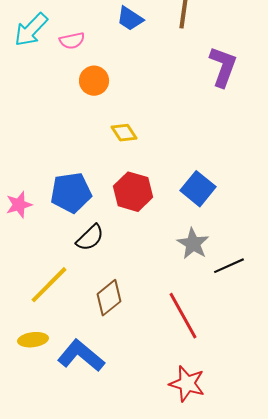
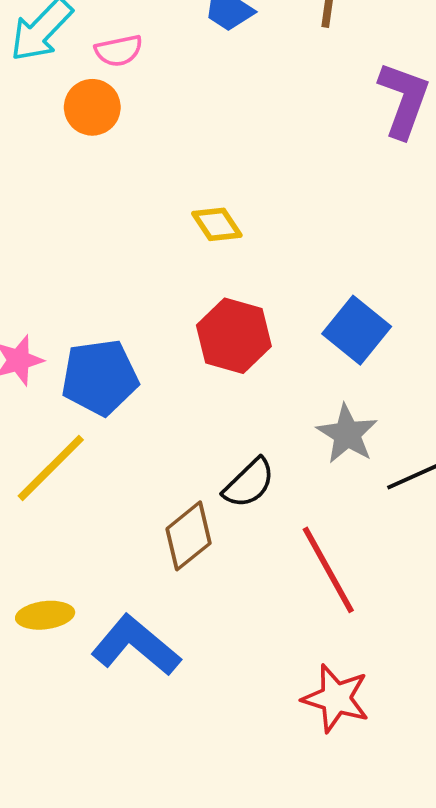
orange circle: (94, 81) -> (92, 107), moved
blue pentagon: (71, 193) -> (100, 377), moved
black semicircle: (90, 238) -> (249, 483), moved
yellow line: (49, 285) -> (51, 468), moved

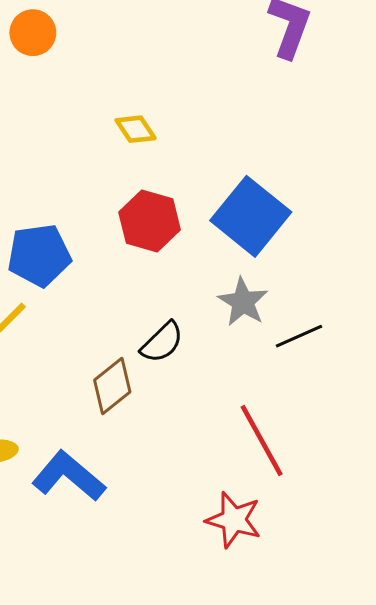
blue square: (357, 330) -> (251, 216), size x1.4
red line: (328, 570) -> (262, 440), moved

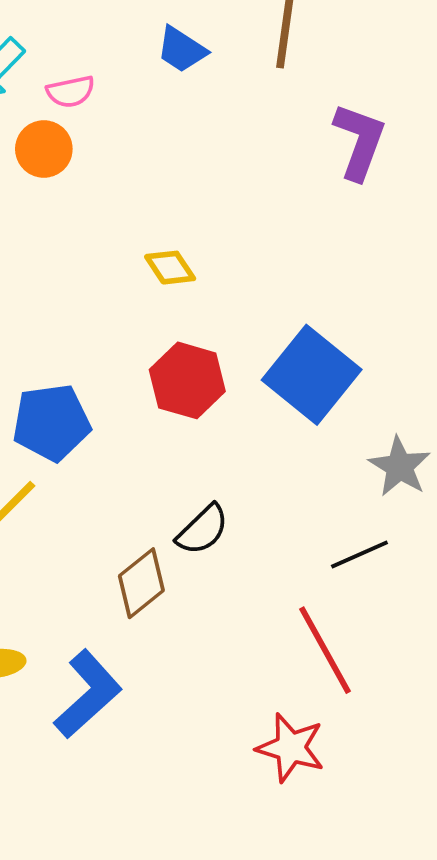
gray star: (243, 302) -> (400, 467), moved
black line: (299, 336) -> (359, 555), moved
blue L-shape: (69, 476) -> (88, 694), turned 98

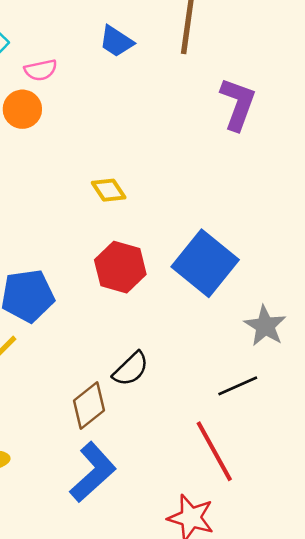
blue L-shape: (88, 694) -> (93, 472), moved

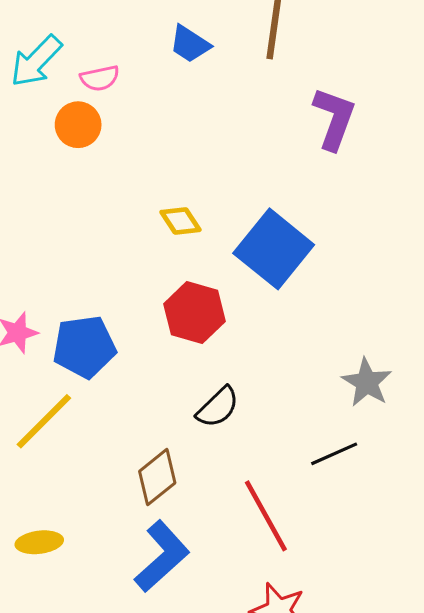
blue square: (205, 263) -> (274, 249), moved
black semicircle: (131, 369) -> (218, 407), moved
red line: (214, 451) -> (266, 516), moved

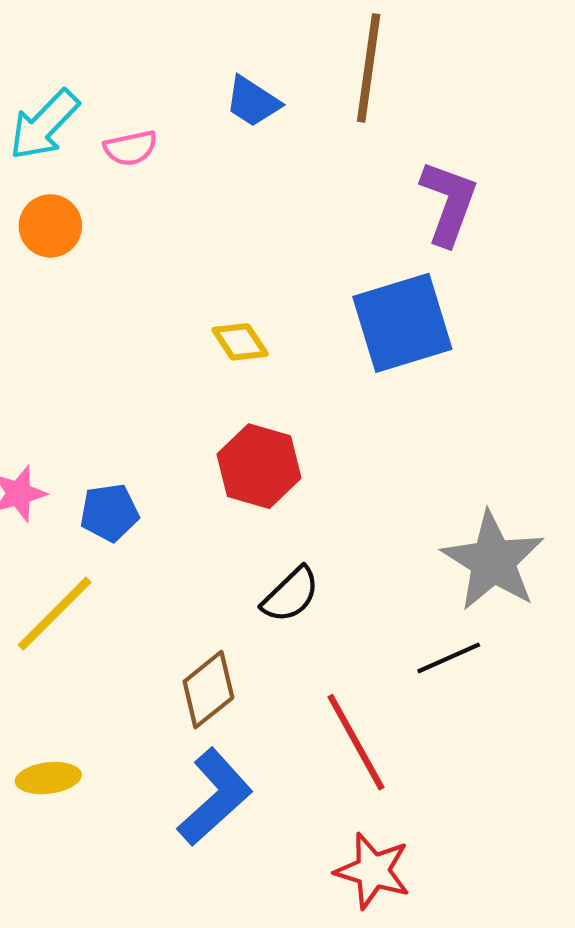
orange circle: (78, 125) -> (50, 226), moved
blue square: (274, 249) -> (402, 323), moved, turned 34
blue pentagon: (84, 347) -> (109, 513), size x0.7
gray star: (367, 382) -> (493, 561), size x1.5

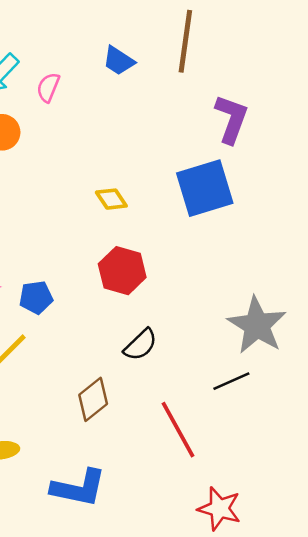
pink semicircle: (130, 148) -> (48, 87), turned 124
blue L-shape: (215, 797) -> (79, 488), moved, turned 54
red star: (373, 871) -> (219, 509), moved

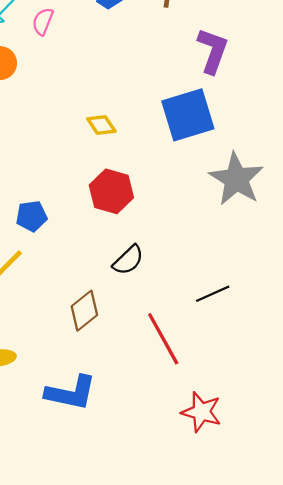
gray star: (257, 325) -> (236, 179), moved

